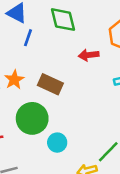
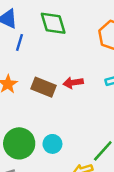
red arrow: (89, 55) -> (73, 83), moved
green circle: (32, 118) -> (19, 143), moved

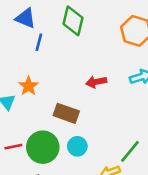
green diamond: (53, 23) -> (73, 21), turned 32
brown rectangle: (43, 87) -> (66, 113), moved

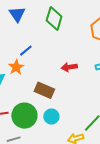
blue triangle: (26, 18) -> (17, 14), turned 30
blue line: (39, 42) -> (26, 51), moved, turned 32

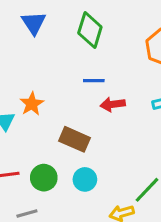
blue line: (26, 51) -> (94, 81), moved, turned 40
green circle: (24, 116) -> (44, 178), size x0.7

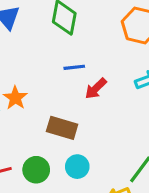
red arrow: (113, 104) -> (96, 89), turned -30

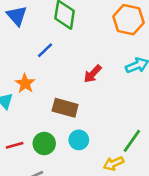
blue line: (74, 67) -> (45, 50), moved, turned -36

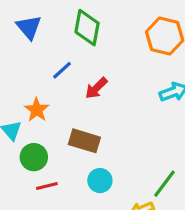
red arrow: (93, 74) -> (96, 88), moved
green circle: (44, 143) -> (34, 157), moved
red line: (15, 145) -> (47, 186), moved

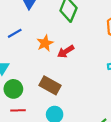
blue line: (62, 70) -> (15, 33), moved
orange star: (37, 110) -> (45, 43), moved

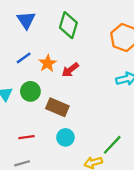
blue line: (15, 33) -> (24, 58), moved
green circle: (13, 89) -> (30, 91), moved

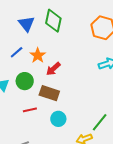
blue triangle: (26, 20) -> (26, 24), moved
red arrow: (70, 70) -> (53, 69), moved
red line: (26, 137) -> (30, 110), moved

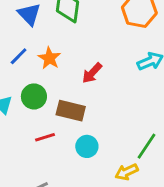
red arrow: (53, 69) -> (92, 73), moved

